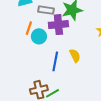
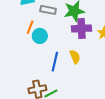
purple cross: (58, 25) -> (82, 28), moved

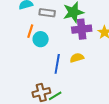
yellow semicircle: (75, 57) -> (77, 58), turned -80

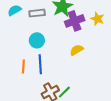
orange line: (30, 31) -> (23, 67), moved
blue line: (57, 64) -> (40, 64), moved

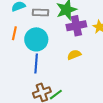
cyan circle: (37, 40) -> (36, 39), size x1.5
orange line: (23, 67) -> (14, 33), moved

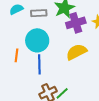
orange line: (14, 33) -> (16, 55), moved
yellow semicircle: (74, 55) -> (76, 52), size x1.5

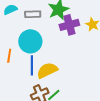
yellow semicircle: (76, 52) -> (47, 70), moved

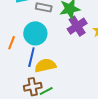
purple cross: (69, 25) -> (77, 26), turned -30

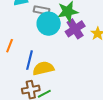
cyan circle: (35, 33) -> (49, 24), moved

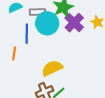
blue line: (29, 60) -> (27, 34), moved

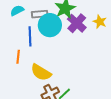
yellow semicircle: (52, 68) -> (41, 72), moved, turned -120

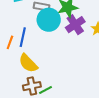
blue line: (30, 36) -> (23, 37), moved

